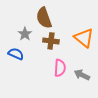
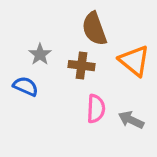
brown semicircle: (44, 18) -> (94, 29), moved

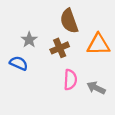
orange triangle: (134, 61) -> (98, 44), turned -40
brown cross: (82, 66) -> (60, 48), turned -30

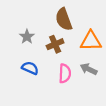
blue semicircle: (19, 63) -> (30, 68), moved
gray arrow: (96, 88) -> (89, 69), moved

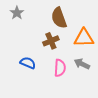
gray star: (27, 37) -> (17, 13), moved

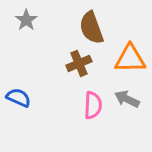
blue semicircle: (28, 63) -> (18, 98), moved

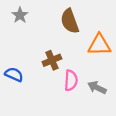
brown cross: (79, 63) -> (52, 60), moved
gray arrow: (127, 99) -> (97, 87), moved

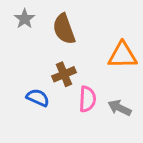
brown semicircle: (70, 21) -> (64, 29), moved
blue semicircle: (14, 74) -> (38, 98), moved

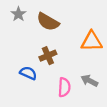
brown semicircle: (64, 29) -> (48, 22), turned -40
pink semicircle: (87, 99) -> (64, 87), moved

